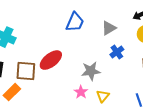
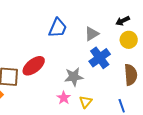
blue cross: (117, 52) -> (100, 58), size x1.5

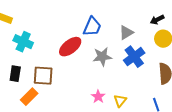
red ellipse: (34, 66) -> (70, 47), moved
gray star: (74, 77) -> (102, 57), moved

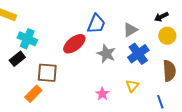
gray star: (102, 57) -> (106, 54), turned 30
black rectangle: (15, 74) -> (17, 59), moved, turned 42
yellow triangle: (120, 101) -> (132, 86), moved

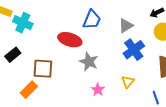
cyan cross: (27, 39) -> (23, 23), moved
red ellipse: (74, 44) -> (70, 40), turned 55
gray star: (106, 54) -> (89, 62), moved

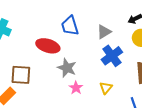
blue trapezoid: (92, 20) -> (70, 26), turned 140
pink star: (98, 90) -> (76, 88), moved

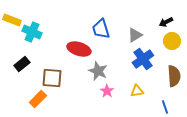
yellow triangle: (106, 88) -> (137, 91), turned 40

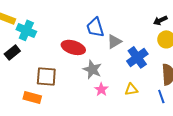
gray triangle: (135, 35) -> (114, 41), moved
black rectangle: (22, 64) -> (12, 52), moved
orange rectangle: (38, 99) -> (32, 97), turned 60
blue line: (165, 107) -> (161, 96), moved

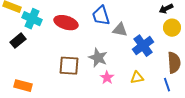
gray triangle: (114, 41) -> (120, 30), turned 42
red ellipse: (73, 47) -> (66, 23), moved
brown square: (46, 76) -> (69, 66), moved
orange rectangle: (32, 97) -> (23, 86), moved

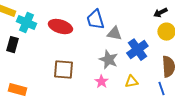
black rectangle: (18, 41) -> (12, 45), turned -35
gray star: (98, 58) -> (108, 60), moved

